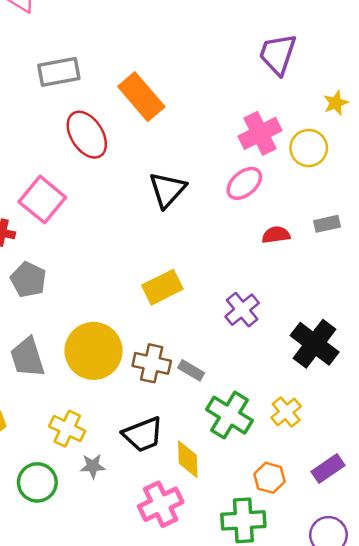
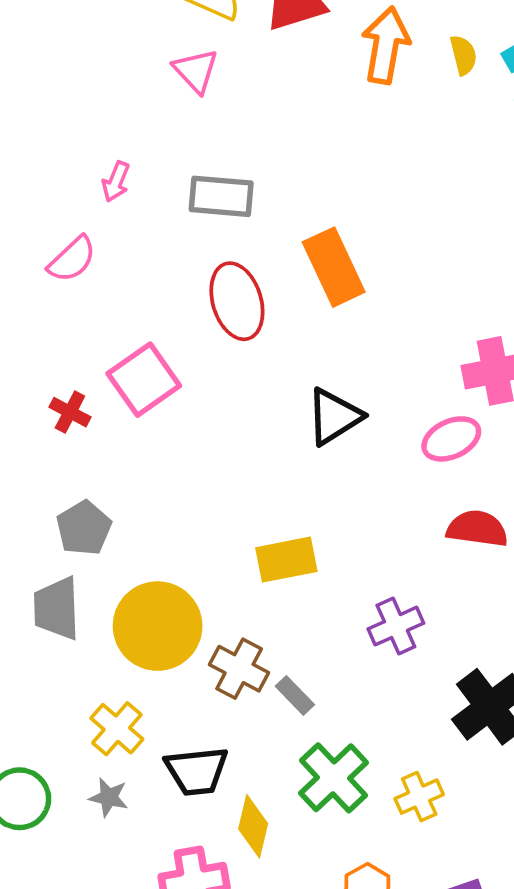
red semicircle: (276, 235) -> (477, 529), size x1.4
gray pentagon: (28, 280) -> (84, 528), moved
yellow cross: (67, 429) -> (117, 729), moved

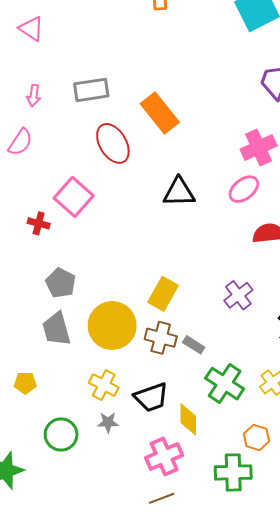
pink triangle: (196, 71) -> (31, 29), moved
black triangle: (334, 417) -> (179, 192), turned 44
yellow rectangle: (286, 560) -> (163, 294), moved, turned -36

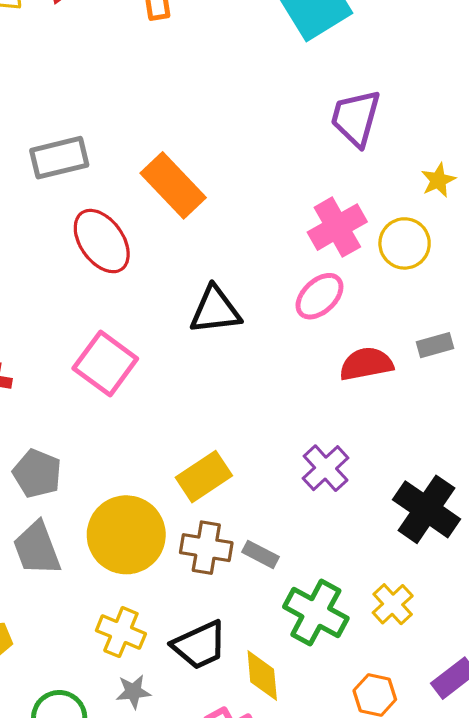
pink square: (74, 197) -> (105, 363), moved
yellow rectangle: (163, 294) -> (204, 477), turned 32

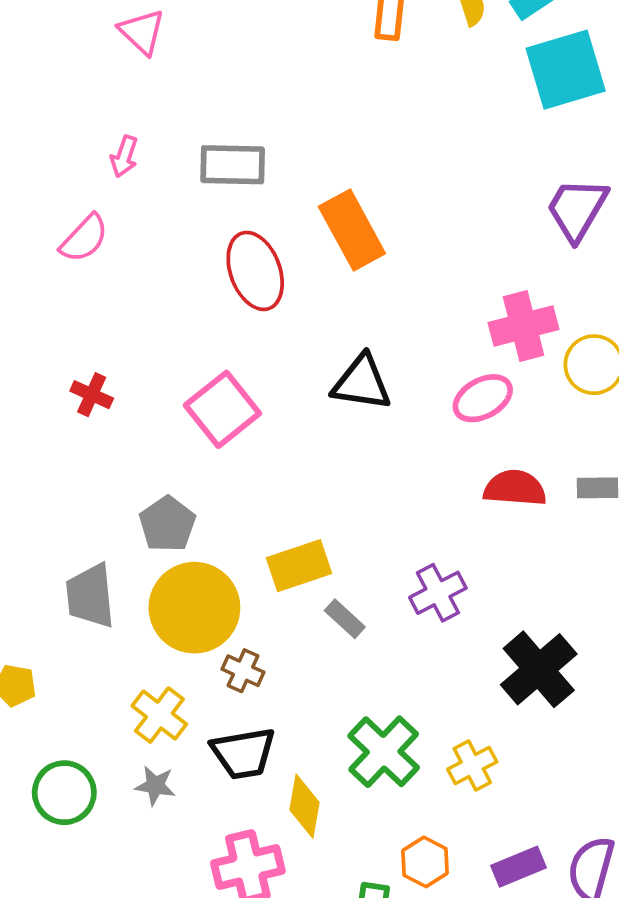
gray pentagon: (37, 474) -> (167, 524), moved
brown cross: (206, 548) -> (243, 671), moved, size x0.7
gray rectangle: (260, 554) -> (345, 619), moved

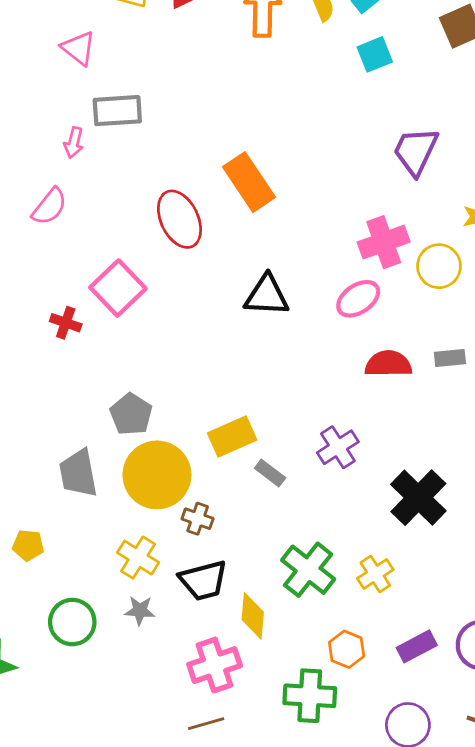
cyan square: (566, 70) -> (375, 54), moved, size x0.6
gray rectangle: (233, 165) -> (117, 111), moved
pink square: (222, 409) -> (118, 288), moved

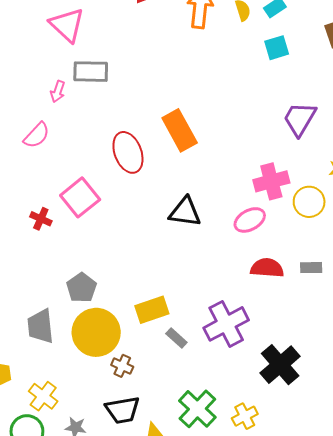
pink triangle: (79, 48) -> (67, 25), size x1.4
purple cross: (338, 447) -> (226, 324), size x1.5
yellow cross: (138, 558) -> (43, 396), moved

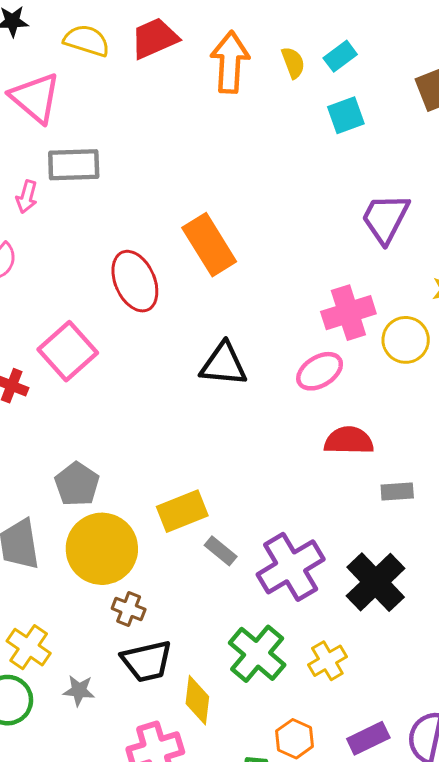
gray rectangle: (311, 268) -> (397, 492), moved
purple cross: (226, 324) -> (291, 567), moved
brown cross: (122, 366) -> (129, 609), moved

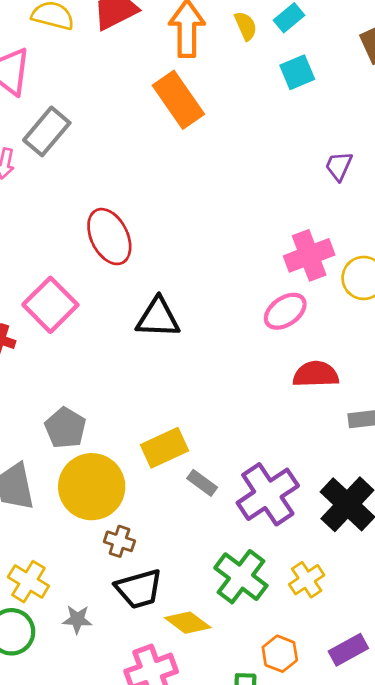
gray rectangle: (74, 165) -> (47, 131), turned -45
purple trapezoid: (385, 218) -> (339, 166), size x0.6
orange rectangle: (209, 245) -> (178, 100), moved
black triangle: (224, 364) -> (158, 318), moved
yellow diamond: (197, 700) -> (188, 623), turned -57

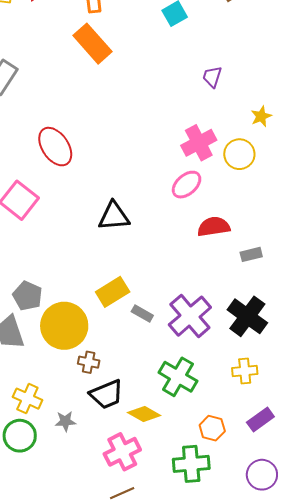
black triangle: (158, 318) -> (114, 216), moved
gray pentagon: (65, 428) -> (27, 296), moved
yellow cross: (307, 580) -> (245, 371), moved, turned 35

